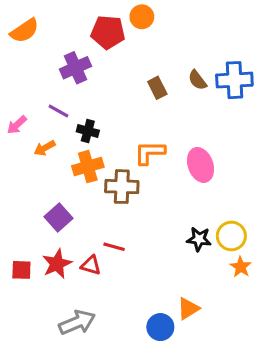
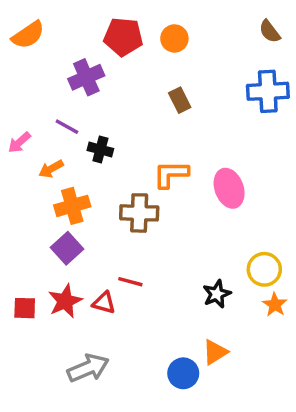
orange circle: (142, 17) -> (174, 38), moved
brown semicircle: (197, 80) -> (270, 31), moved
orange cross: (88, 167) -> (72, 206), moved
black star: (199, 239) -> (217, 294), moved, turned -30

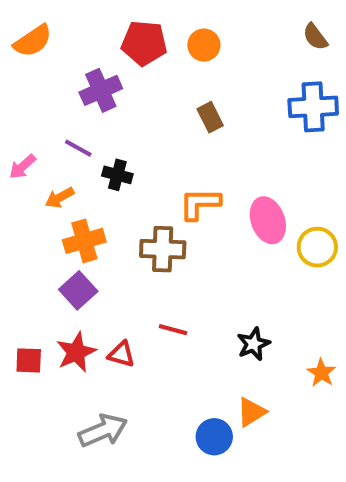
yellow circle: (264, 269) -> (317, 247), moved
red line: (130, 282) -> (173, 330), moved
orange star: (275, 305) -> (321, 373), moved

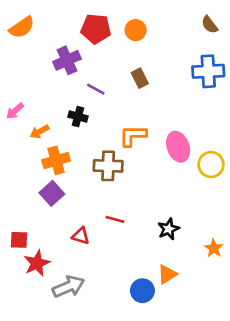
purple line: (78, 148) -> (96, 89), moved
red star: (76, 352) -> (37, 263), moved

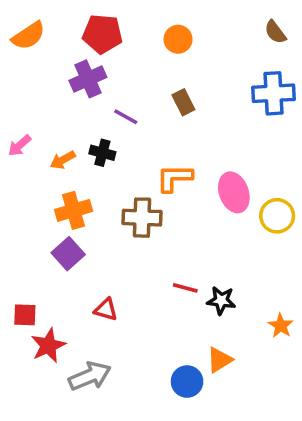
red pentagon: (96, 29) -> (102, 34), moved
orange arrow: (40, 132) -> (63, 160), moved
red line: (115, 219) -> (185, 288), moved
black star: (168, 229) -> (221, 300), turned 30

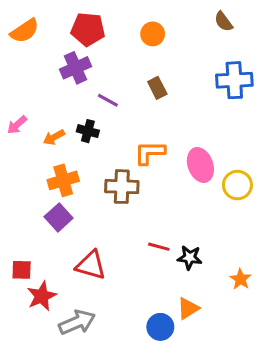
brown semicircle: (275, 32) -> (224, 22), moved
red triangle: (106, 309) -> (91, 265), size x1.5

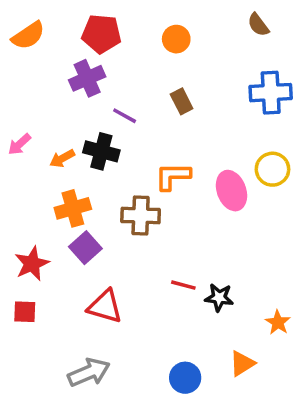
black cross: (88, 131) -> (101, 151), size x1.4
yellow circle: (237, 185) -> (272, 169), moved
purple square: (59, 217) -> (85, 248), moved
red star: (42, 296) -> (32, 264), moved
orange triangle: (188, 308) -> (242, 363), moved

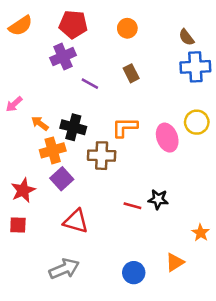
brown semicircle: (258, 25) -> (186, 37), moved
black cross: (101, 151) -> (73, 127), moved
orange arrow: (62, 158) -> (40, 123), moved, turned 66
black star: (219, 298) -> (158, 199), moved

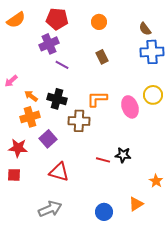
purple line: (90, 84) -> (62, 65), moved
orange cross: (53, 150) -> (30, 117), moved
red star: (23, 190) -> (18, 148), turned 30

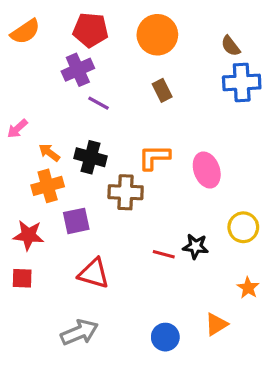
orange circle: (99, 22) -> (157, 35), size x1.6
yellow circle: (153, 95) -> (243, 227), moved
purple square: (48, 139) -> (76, 221), turned 30

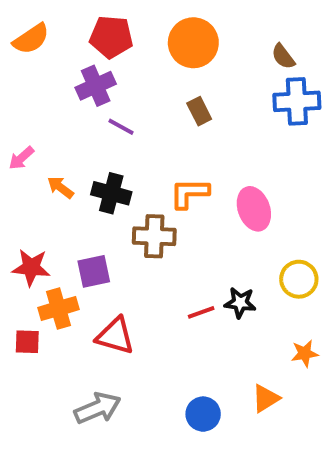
orange cross: (48, 186) -> (58, 308), moved
red star: (28, 235) -> (31, 267), moved
red line: (164, 254) -> (201, 312), turned -35
orange star: (248, 288) -> (305, 353), turned 30

